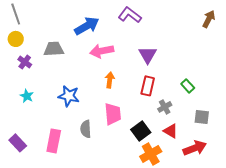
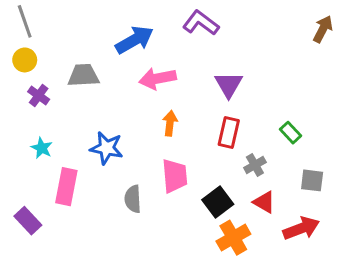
pink rectangle: (54, 141) -> (66, 187), moved

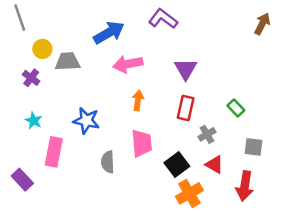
yellow circle: (25, 60) -> (42, 49), moved
red arrow: (301, 228) -> (245, 186), turned 120

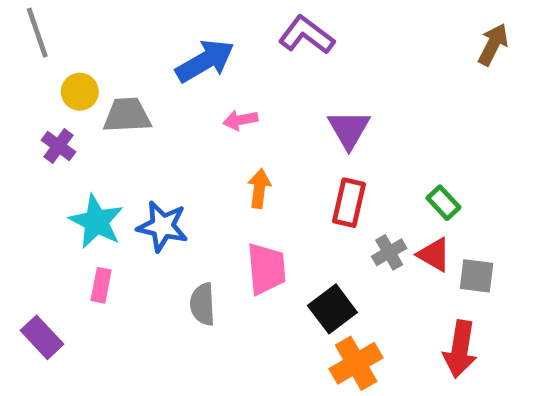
pink arrow: (128, 64) -> (240, 120), size x0.6
cyan star: (34, 121) -> (96, 222), moved, size x1.6
pink rectangle: (54, 152) -> (101, 285), size x0.6
red triangle: (215, 165) -> (434, 255), moved

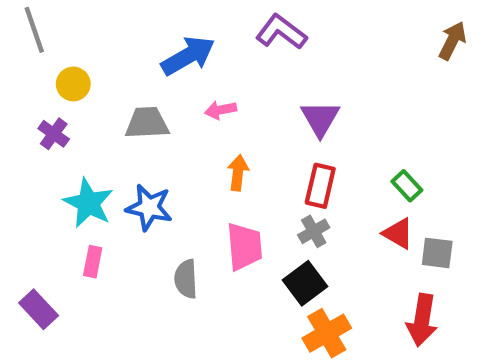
gray trapezoid: (127, 115) -> (147, 123), moved
gray cross: (389, 252) -> (314, 231), moved

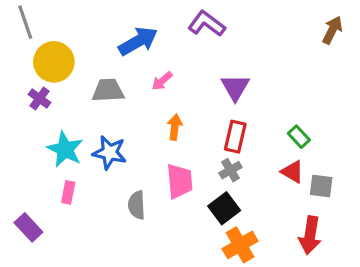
yellow circle: (73, 84) -> (54, 62), size x1.6
pink arrow: (221, 110) -> (162, 81), turned -30

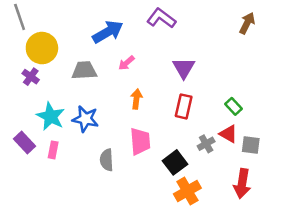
brown arrow: (332, 30) -> (247, 23), moved
gray cross: (230, 170) -> (206, 144), moved
purple rectangle: (28, 227) -> (25, 143), moved

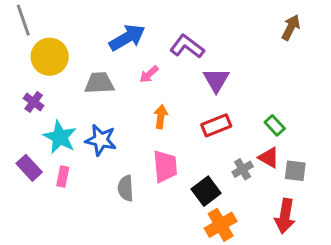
purple L-shape: (161, 18) -> (187, 46), moved
purple cross: (31, 77) -> (34, 102), moved
red rectangle: (184, 106) -> (216, 125), turned 55

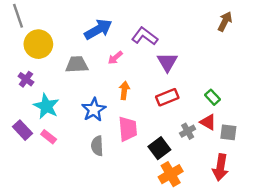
blue star: (101, 140) -> (94, 110), moved, turned 30
pink rectangle: (63, 177) -> (49, 137), turned -63

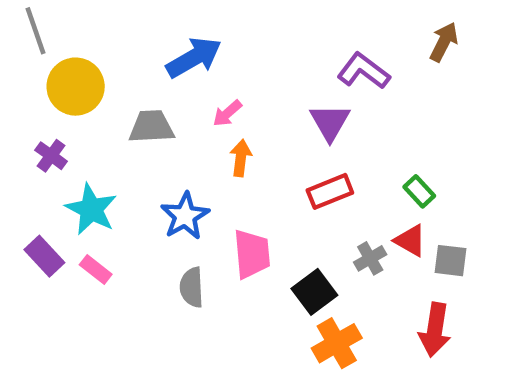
purple L-shape: (145, 36) -> (363, 71), moved
orange arrow: (124, 90) -> (241, 158), moved

